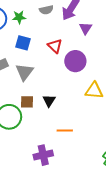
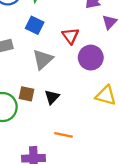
gray triangle: (24, 72) -> (43, 59), moved

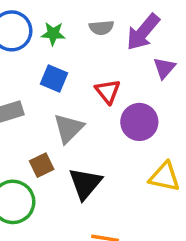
brown square: (26, 94) -> (42, 165), moved, turned -35
black triangle: (52, 97) -> (85, 183), size x1.5

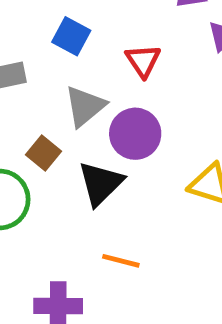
purple circle: (139, 122) -> (135, 134), moved
brown square: (42, 165) -> (44, 153), turned -30

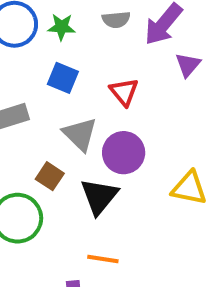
gray triangle: (85, 106) -> (80, 134), turned -30
orange line: (121, 261) -> (103, 259), moved

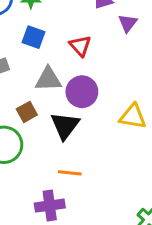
gray triangle: (80, 134) -> (48, 79), turned -44
brown square: (50, 176) -> (27, 112), turned 30

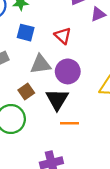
purple triangle: (128, 23) -> (98, 14), turned 35
orange line: (70, 173) -> (69, 123), moved

